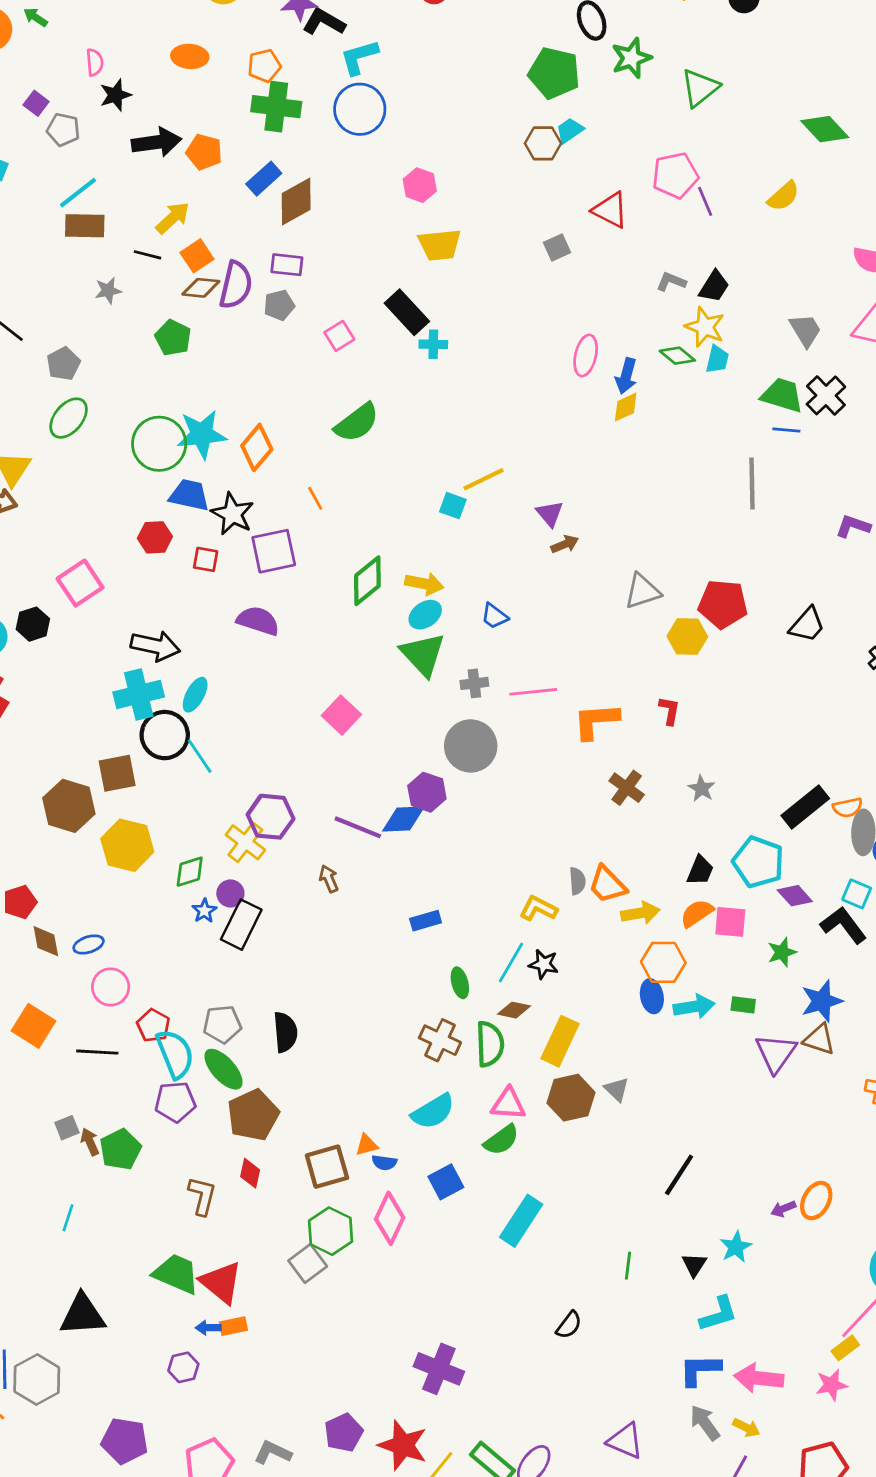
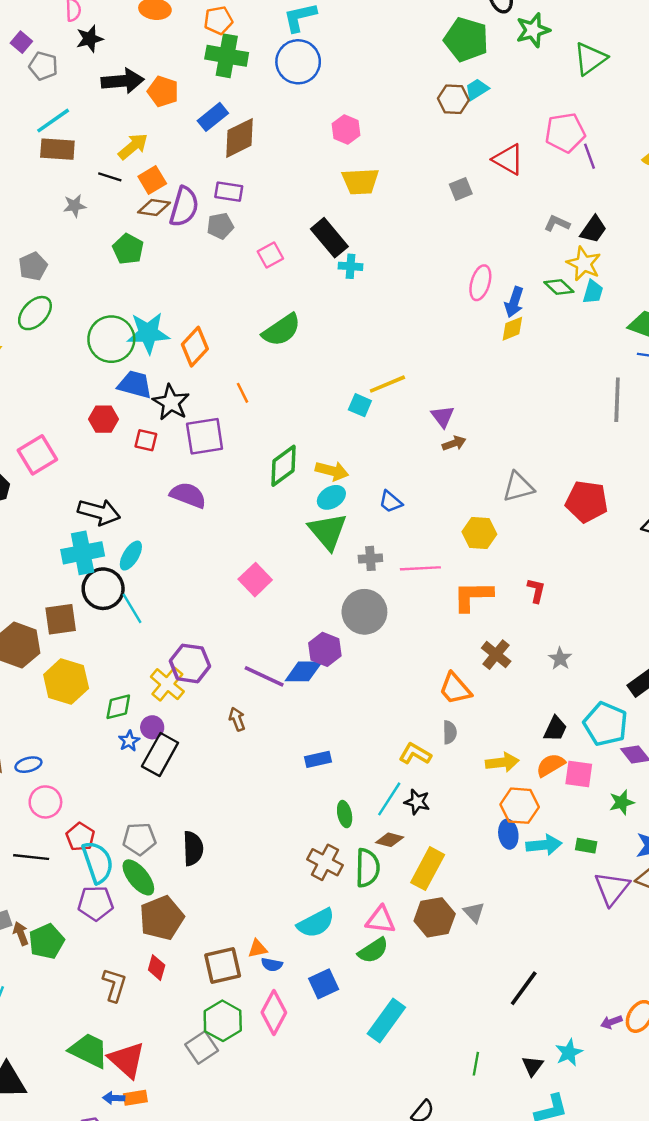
yellow hexagon: (687, 637) -> (479, 533), moved
orange trapezoid: (607, 885) -> (455, 689), moved

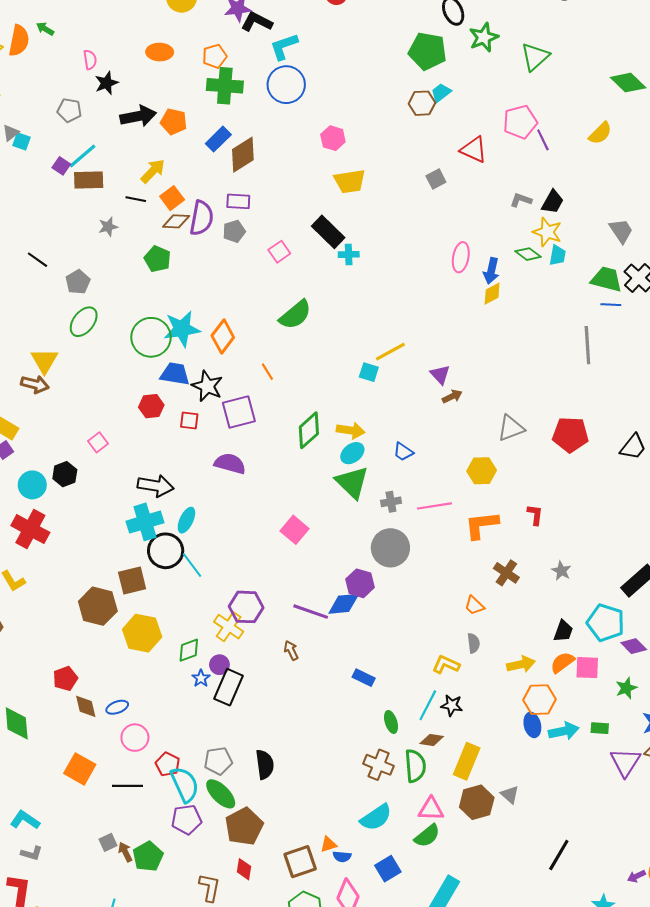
purple square: (21, 42) -> (61, 166), moved
pink square: (37, 455) -> (98, 442), size x0.6
orange trapezoid: (455, 689) -> (474, 605), size x0.7
blue rectangle: (318, 759) -> (364, 678), turned 45

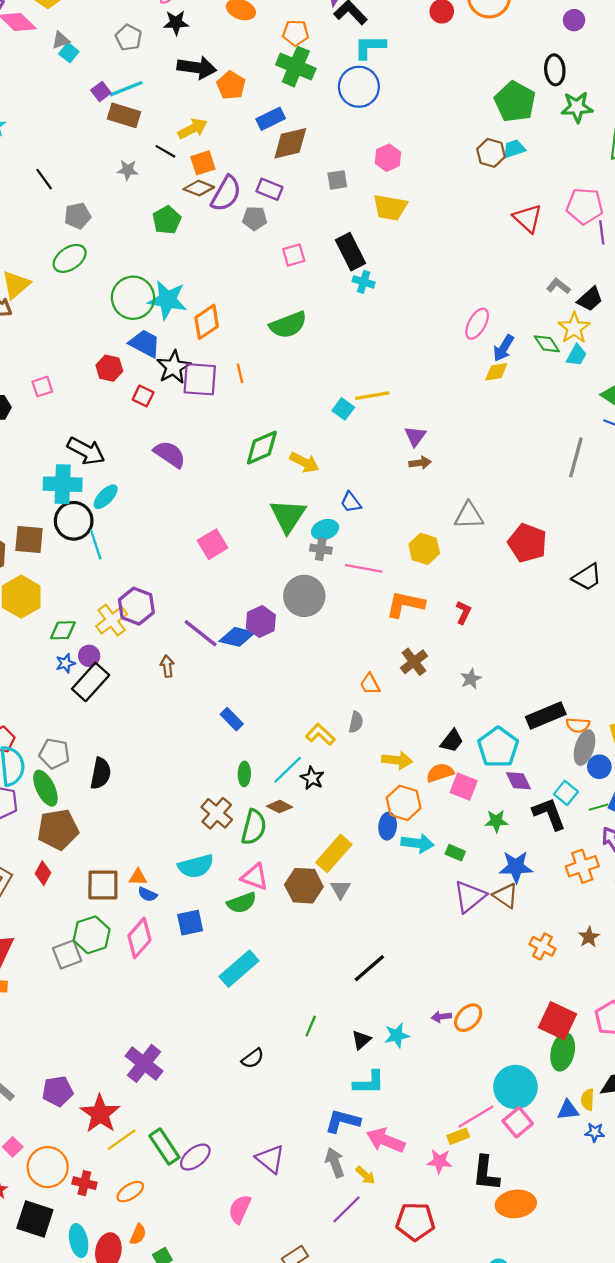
gray square: (436, 179) -> (337, 180), moved
purple square: (239, 412) -> (200, 379), moved
cyan ellipse: (352, 453) -> (325, 530), moved
yellow rectangle: (467, 761) -> (334, 853), moved

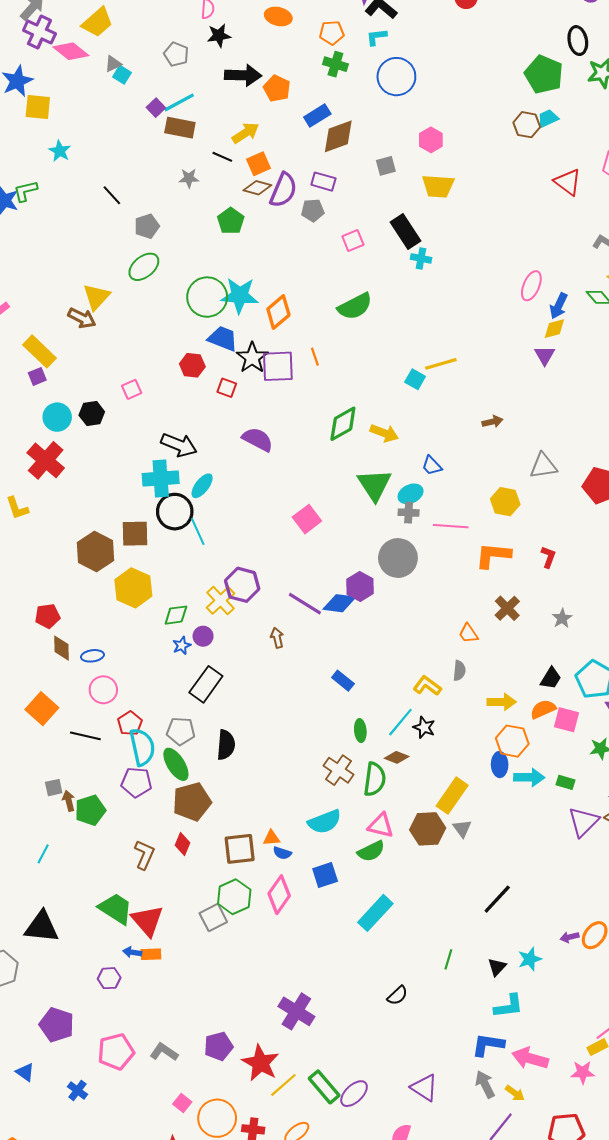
cyan L-shape: (370, 47) -> (376, 37), moved, size x0.7
green cross: (296, 67) -> (335, 64), size x0.7
purple triangle: (415, 436) -> (545, 355), moved
black rectangle: (91, 682) -> (206, 684), moved

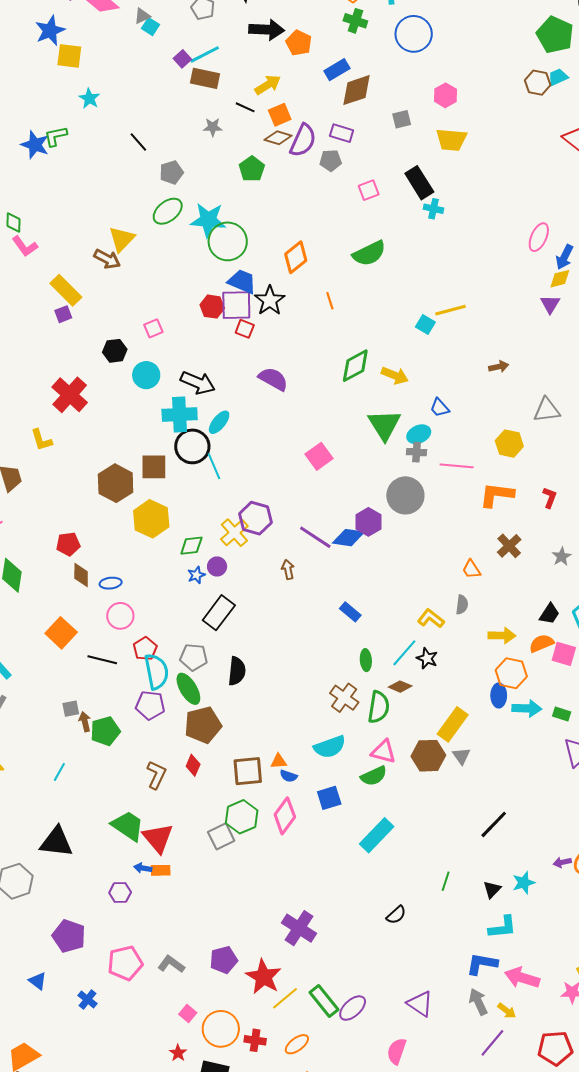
cyan star: (240, 295) -> (208, 220), moved
purple square: (278, 366) -> (236, 305), moved
cyan circle: (57, 417) -> (146, 375), moved

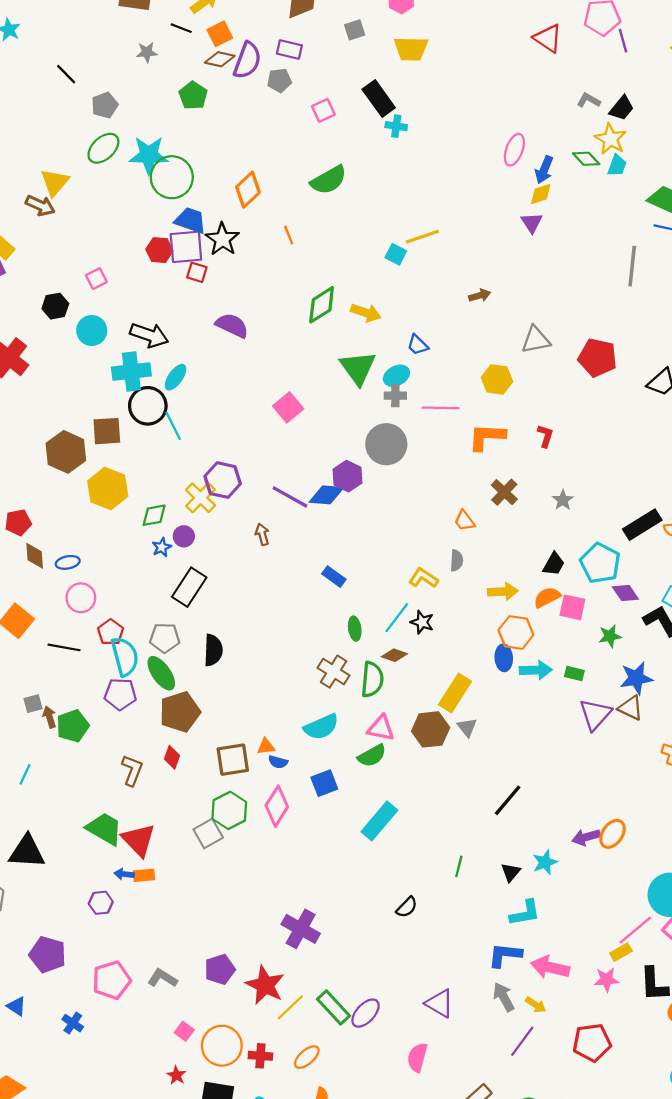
purple arrow: (562, 862) -> (586, 837), size x1.4

